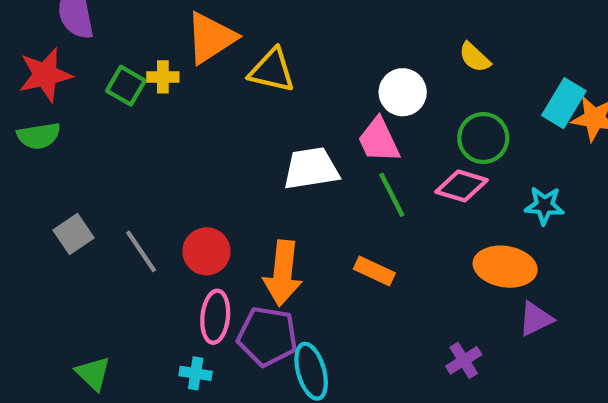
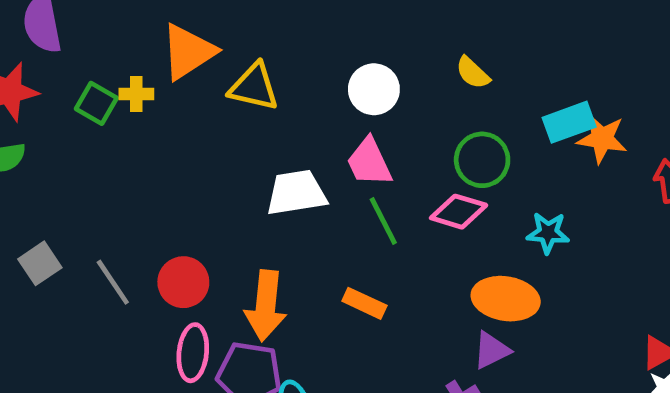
white circle: (403, 92) -> (374, 89), moved
cyan rectangle: (564, 103) -> (569, 122), turned 39
purple triangle: (536, 319) -> (491, 350), moved

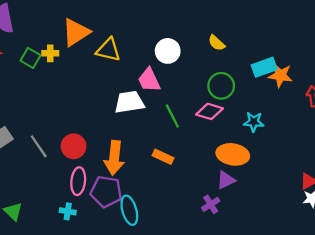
pink trapezoid: (369, 162) -> (149, 80), moved

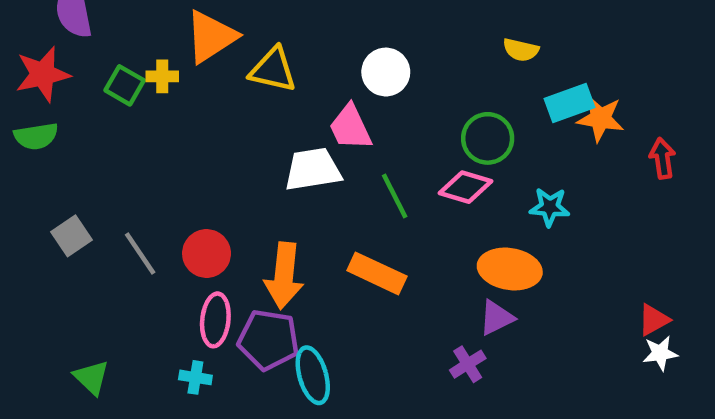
yellow semicircle: (217, 43) -> (521, 50), moved, turned -30
orange rectangle: (163, 157) -> (377, 273), size x1.4

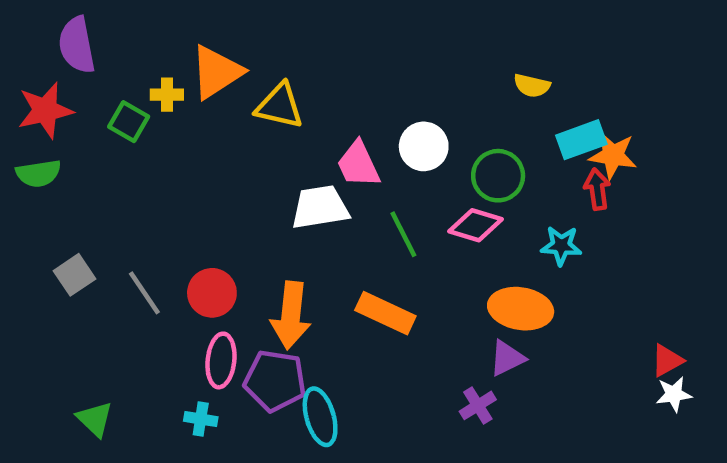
white circle: (386, 72) -> (424, 146), moved
yellow cross: (162, 76) -> (167, 95), moved
red arrow: (662, 158) -> (597, 189), moved

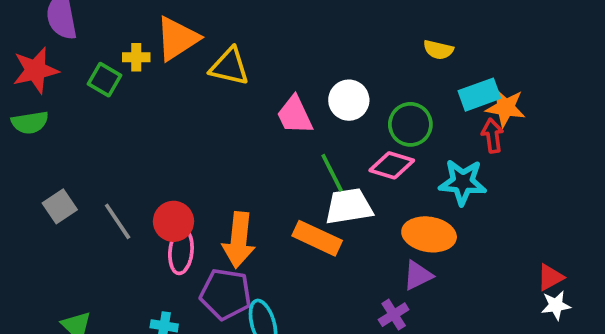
white trapezoid: (320, 207) -> (349, 206), moved
cyan star: (561, 246) -> (463, 182), size x1.4
pink ellipse: (221, 360) -> (181, 251), moved

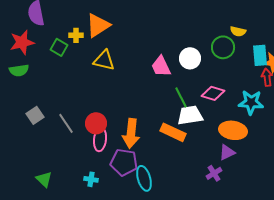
yellow triangle: (229, 67) -> (104, 60), moved
cyan rectangle: (479, 95) -> (260, 55), turned -75
green circle: (410, 124) -> (223, 47), moved

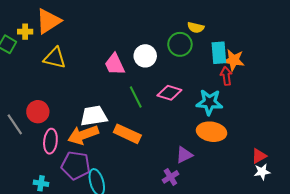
white trapezoid: (190, 115) -> (94, 116), moved
red circle: (96, 123) -> (38, 112), moved
orange ellipse: (233, 130) -> (212, 132), moved
orange arrow: (131, 133) -> (83, 135), turned 64

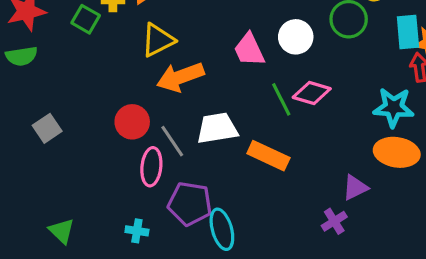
yellow triangle: (55, 58) -> (158, 40), turned -40
pink diamond: (169, 93) -> (312, 93), moved
gray line: (15, 124) -> (172, 141), moved
orange arrow: (83, 135) -> (180, 77), moved

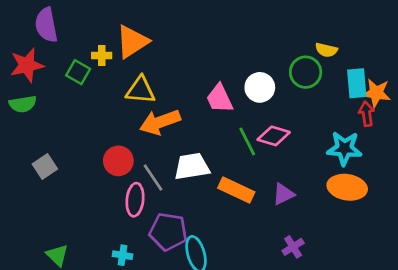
yellow triangle: (158, 40) -> (141, 90), turned 32
purple triangle: (355, 188) -> (283, 194), moved

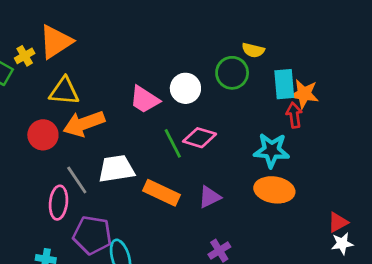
yellow cross: (102, 56) -> (25, 56), turned -30
pink trapezoid: (220, 98) -> (145, 100), turned -32
red circle: (118, 161) -> (43, 135), moved

